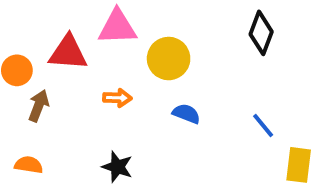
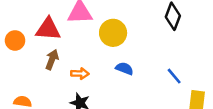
orange arrow: (117, 98) -> (80, 74), moved
brown arrow: (39, 106) -> (52, 60), moved

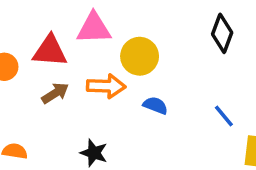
brown arrow: (52, 60) -> (55, 93), turned 36
orange arrow: (80, 74) -> (106, 86), moved, size x1.5

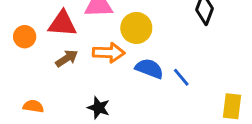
blue semicircle: (155, 105) -> (149, 69), size x1.4
blue line: (224, 116) -> (181, 77), moved

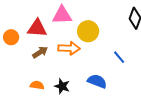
blue semicircle: (149, 69) -> (97, 81), moved
blue line: (181, 77) -> (119, 57), moved
orange semicircle: (33, 106) -> (37, 85), moved

